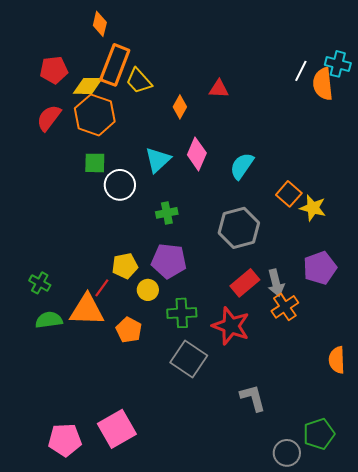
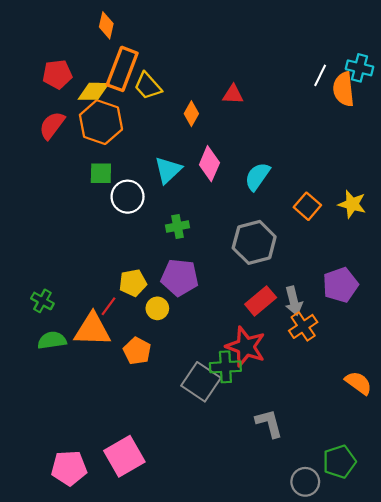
yellow star: (313, 208) -> (352, 204), moved
green cross: (182, 313) -> (225, 367), moved
orange semicircle: (337, 360) -> (358, 383), turned 128

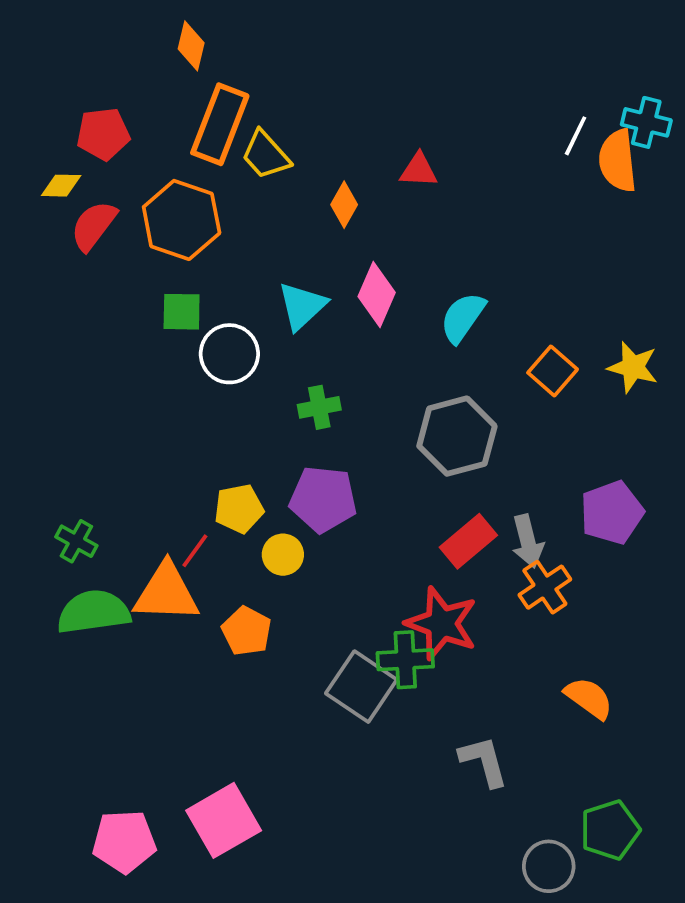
yellow diamond: (93, 91) -> (61, 186), moved, size x0.7
green semicircle: (52, 340) -> (94, 612), size x1.4
orange semicircle: (358, 383) -> (589, 698), moved

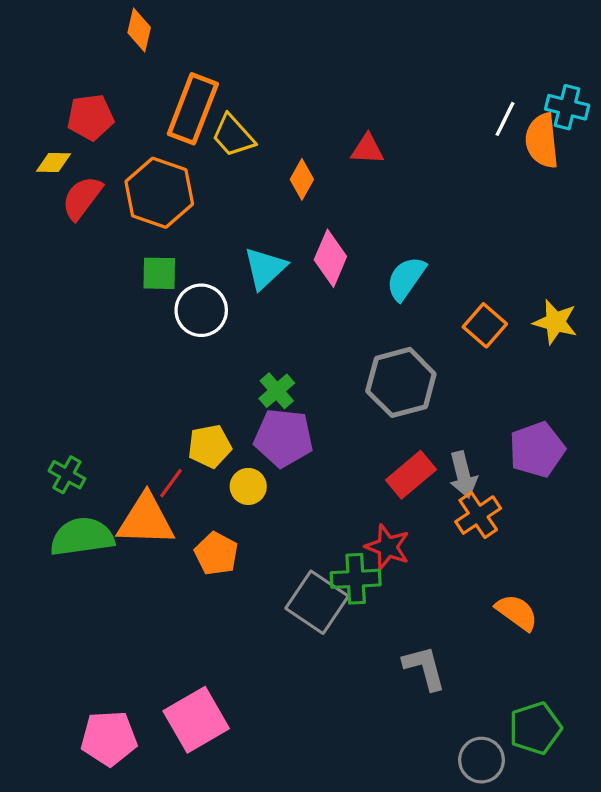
orange diamond: (191, 46) -> (139, 30), moved
green cross: (319, 407) -> (277, 391), moved, turned -30
red star: (442, 623) -> (388, 547), size x0.7

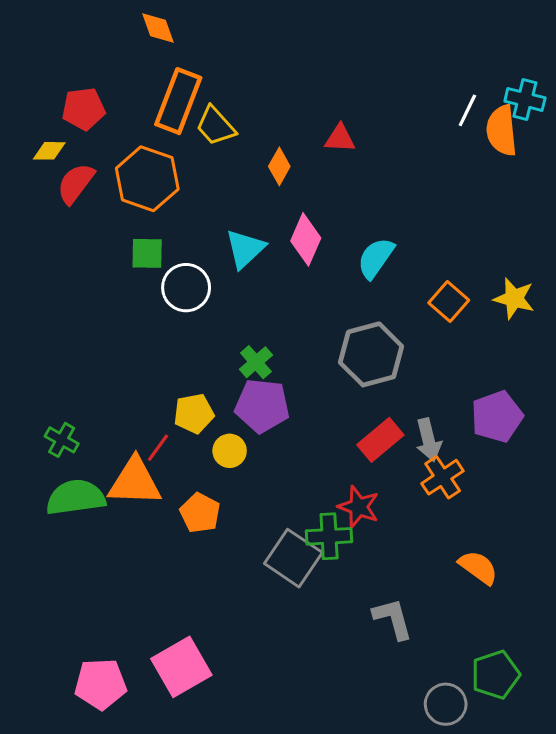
orange diamond: (139, 30) -> (158, 28), moved, turned -33

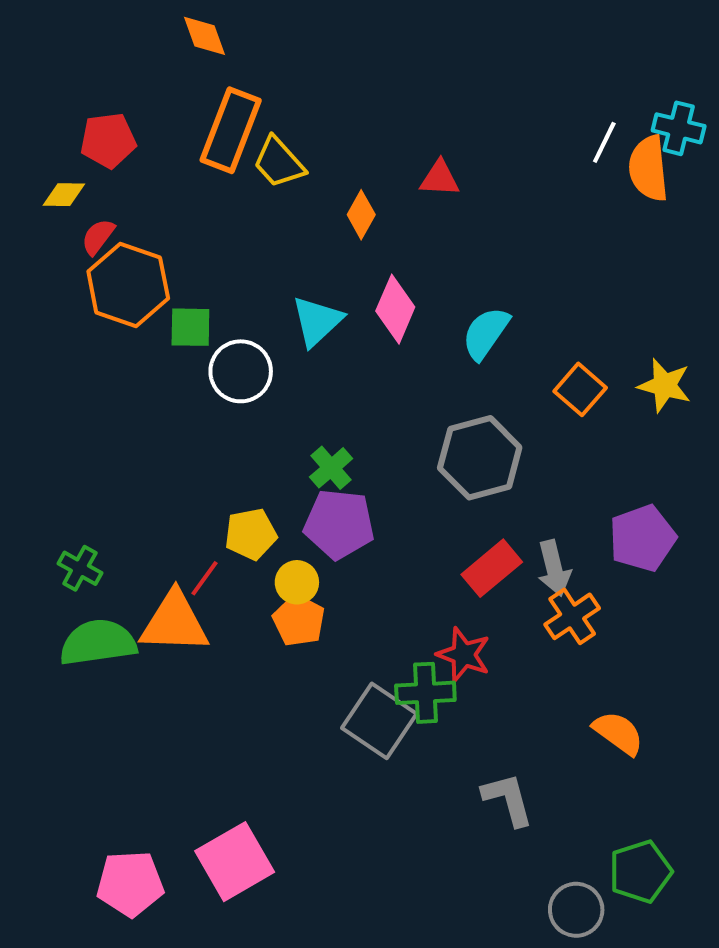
orange hexagon: (147, 179) -> (128, 285), moved
red semicircle: (76, 183) -> (98, 237), size x0.7
orange pentagon: (200, 513) -> (299, 620), moved

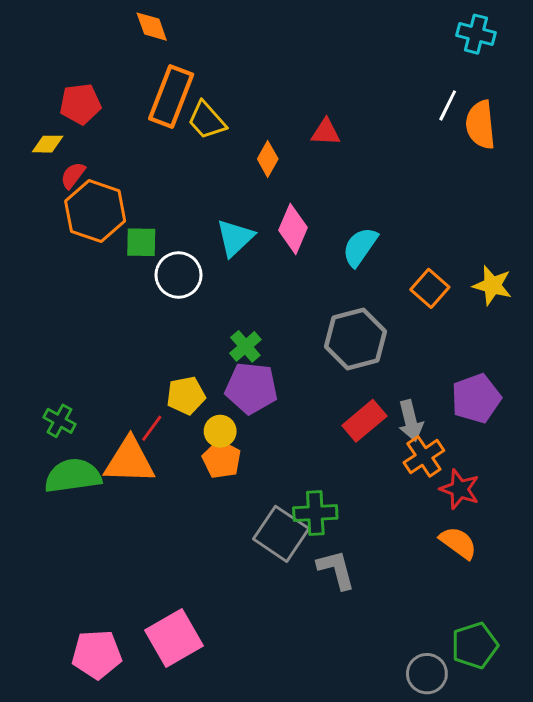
cyan cross: (679, 128) -> (476, 34), moved
red star: (464, 655) -> (460, 489), moved
gray L-shape: (508, 799) -> (336, 570), moved

